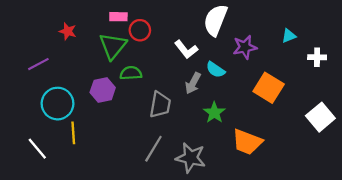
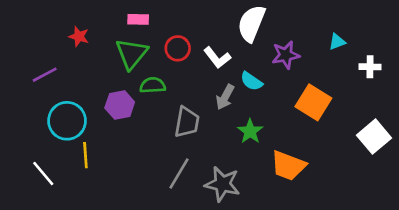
red circle: (140, 30) -> (178, 48), moved

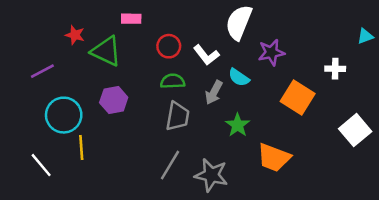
cyan triangle: (337, 42) -> (365, 36), moved
green triangle: (132, 54) -> (106, 51), moved, turned -44
white cross: (370, 67) -> (335, 69), moved
green semicircle: (153, 85) -> (173, 81), moved

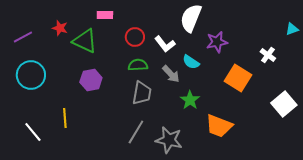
white cross: (335, 69) -> (268, 55), turned 35
purple line: (42, 71) -> (23, 37), moved
gray arrow: (214, 92) -> (171, 74), turned -72
cyan circle: (64, 115) -> (31, 75), moved

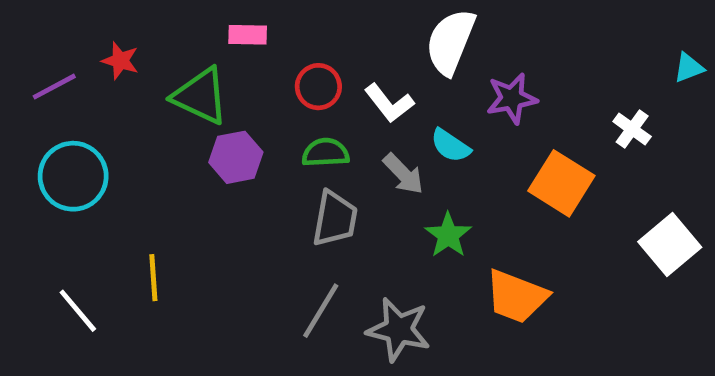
red star: (60, 28) -> (120, 61), moved
purple hexagon: (91, 80) -> (236, 157), moved

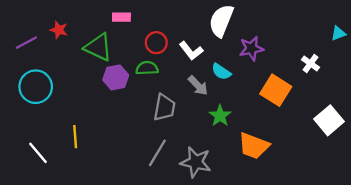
green semicircle: (325, 153) -> (147, 68), moved

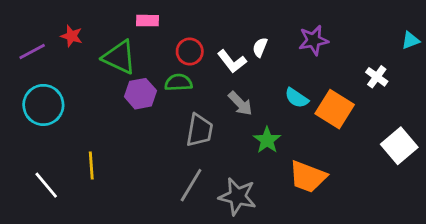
white semicircle: (221, 21) -> (260, 47), moved, size x0.5
purple star: (251, 48) -> (313, 40), moved
cyan semicircle: (221, 72) -> (297, 98), moved

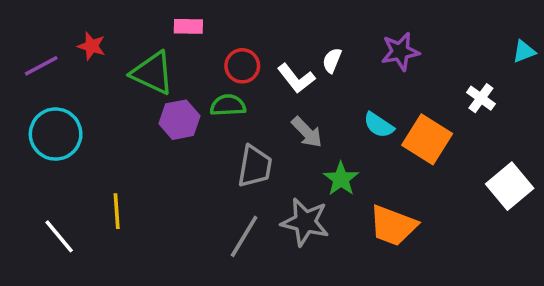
gray star: (238, 196) -> (305, 222), moved

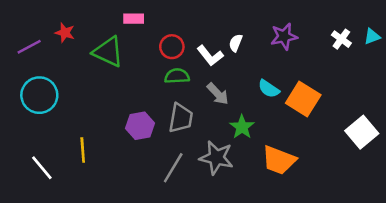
white cross: (481, 98) -> (341, 39), moved
green semicircle: (228, 105) -> (177, 76), moved
purple hexagon: (179, 120) -> (140, 126), moved

